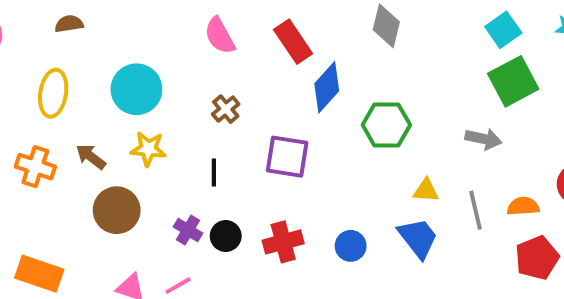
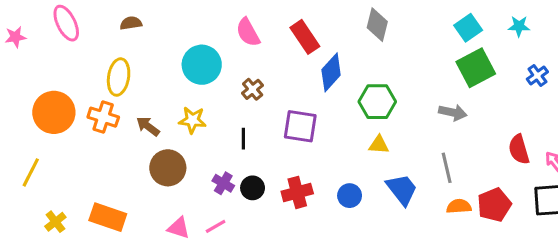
cyan circle: (136, 89) -> (202, 65), moved
orange cross: (35, 167) -> (103, 117), moved
yellow triangle: (426, 190) -> (379, 145), moved
orange semicircle: (523, 206) -> (459, 206), moved

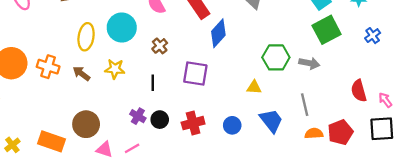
yellow ellipse: (119, 77) -> (86, 37), moved
green hexagon: (377, 102) -> (276, 57), moved
brown circle: (168, 168) -> (86, 124), moved

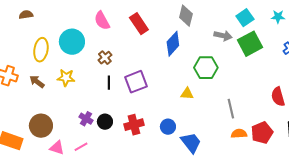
blue diamond: (218, 33) -> (173, 44), moved
gray arrow: (309, 63) -> (223, 36), moved
purple square: (195, 74) -> (136, 82), turned -30
black line: (153, 83) -> (109, 83), moved
blue trapezoid: (271, 121) -> (191, 143), moved

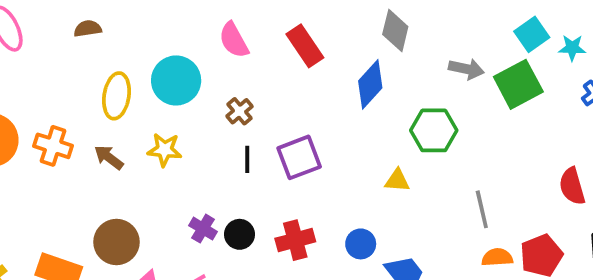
cyan star: (278, 17) -> (572, 48), moved
cyan square: (245, 18) -> (532, 34), moved

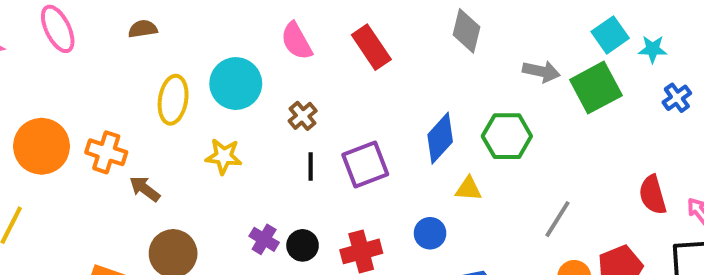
blue diamond: (370, 84) -> (440, 138), moved
brown arrow: (109, 157) -> (145, 189), moved
gray line: (482, 209) -> (558, 219), turned 45
blue circle: (361, 244) -> (430, 233), moved

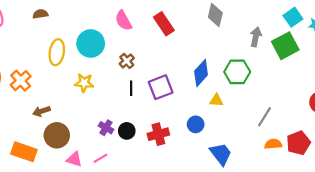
gray arrow: (541, 71) -> (256, 37), turned -90
orange cross: (106, 152) -> (21, 81), turned 30
brown arrow: (145, 189) -> (41, 111), moved, turned -56

